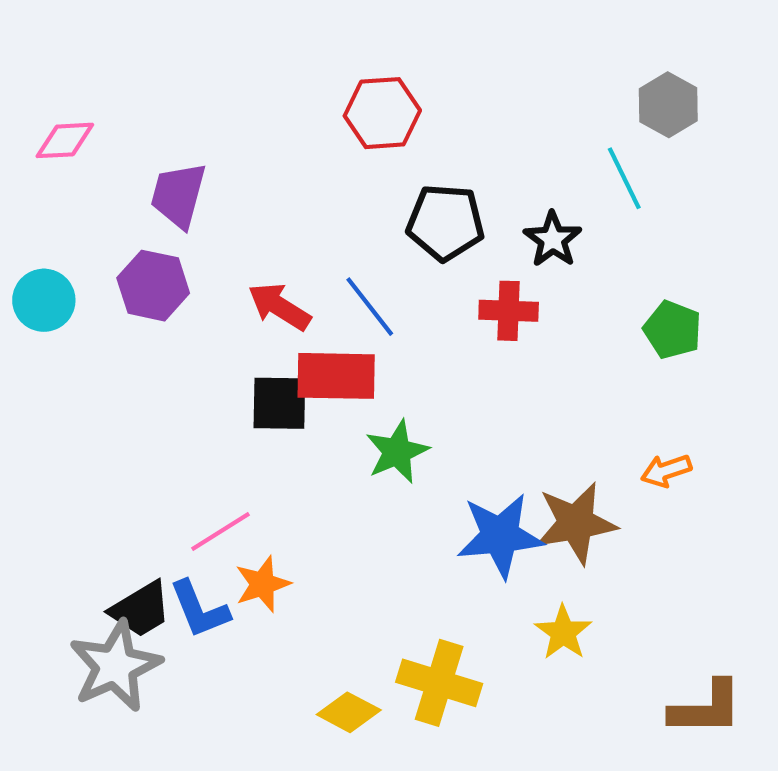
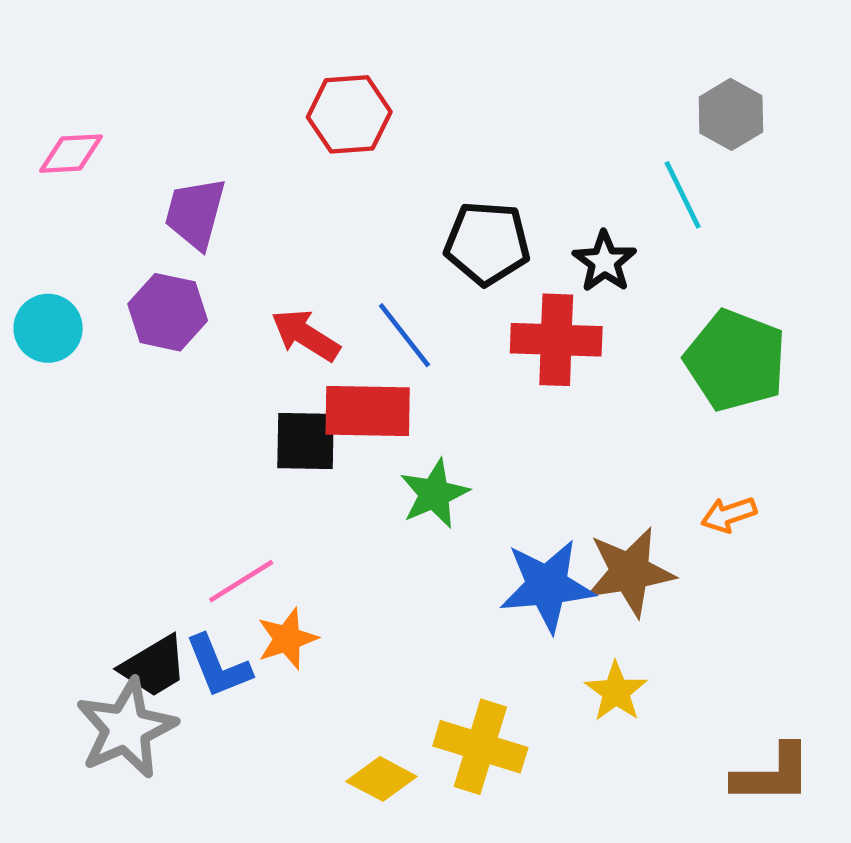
red hexagon: (382, 113) -> (349, 114), moved
red cross: (509, 311) -> (556, 340), size x1.4
green pentagon: (673, 330) -> (736, 360), size x1.6

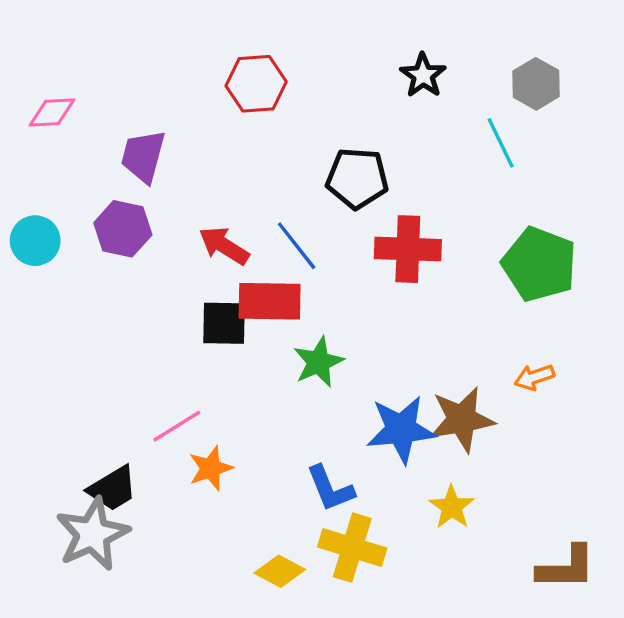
black star: (604, 262) -> (423, 75), moved
blue L-shape: (218, 666) -> (330, 489), moved

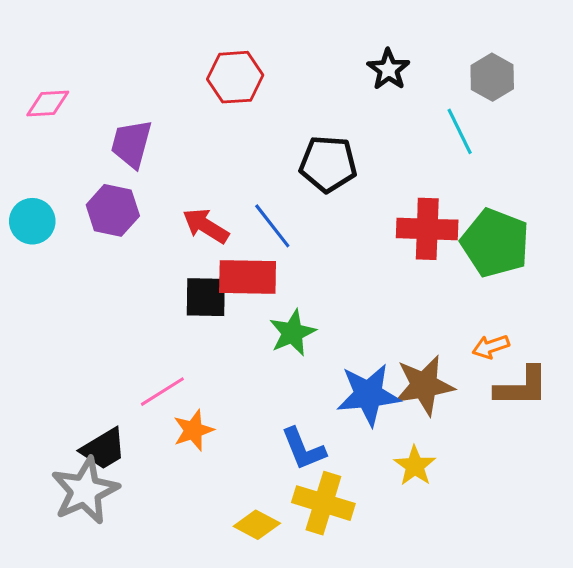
red cross: (408, 249) -> (427, 229), moved
brown L-shape: (566, 568) -> (522, 387), moved

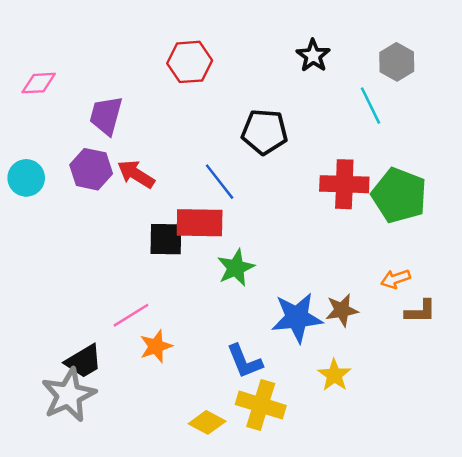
red arrow: (206, 226) -> (136, 174), moved
brown star: (424, 385) -> (342, 310), size x0.7
brown L-shape: (522, 387) -> (420, 311), size x0.7

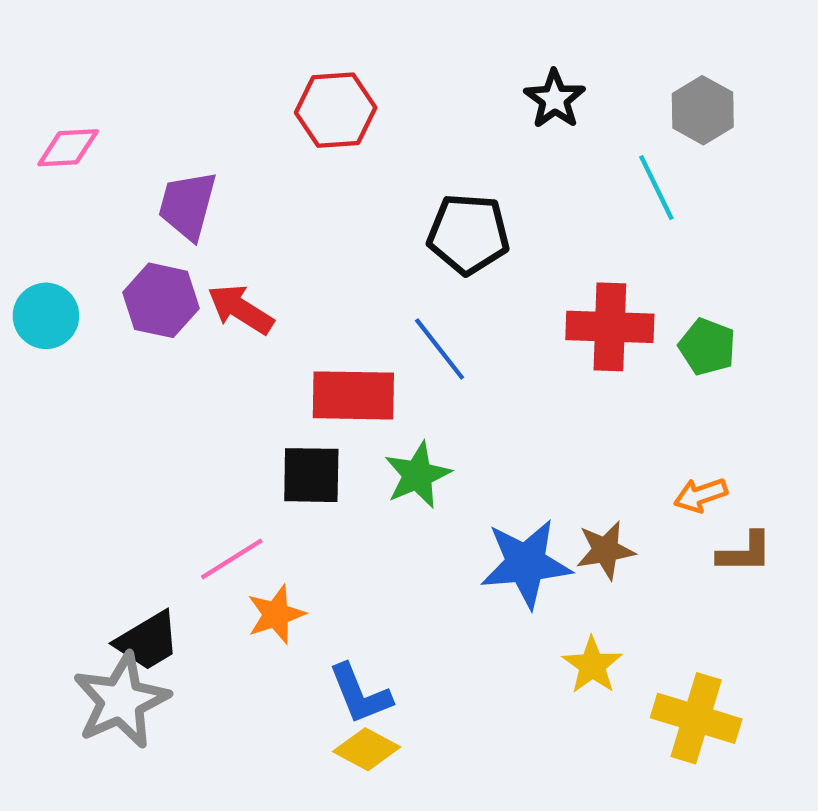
blue line: (220, 182) -> (440, 349), moved
green pentagon: (399, 195) -> (707, 347), size x0.6
black square: (166, 239) -> (311, 475), moved
blue L-shape: (245, 361) -> (360, 694), moved
yellow cross: (261, 405) -> (696, 718), moved

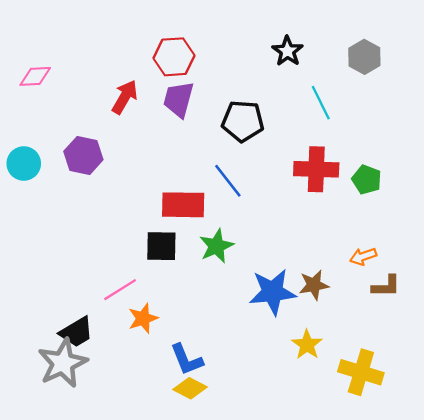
cyan line: (656, 188) -> (321, 103), moved
purple trapezoid: (188, 205) -> (179, 99), moved
red arrow: (241, 309) -> (125, 97), moved, turned 88

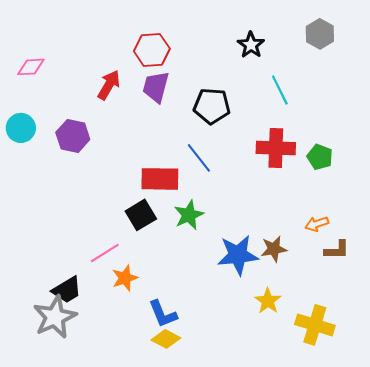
gray hexagon: (364, 57) -> (320, 34), moved
cyan circle: (24, 164) -> (21, 128), moved
black square: (161, 246) -> (141, 215), turned -32

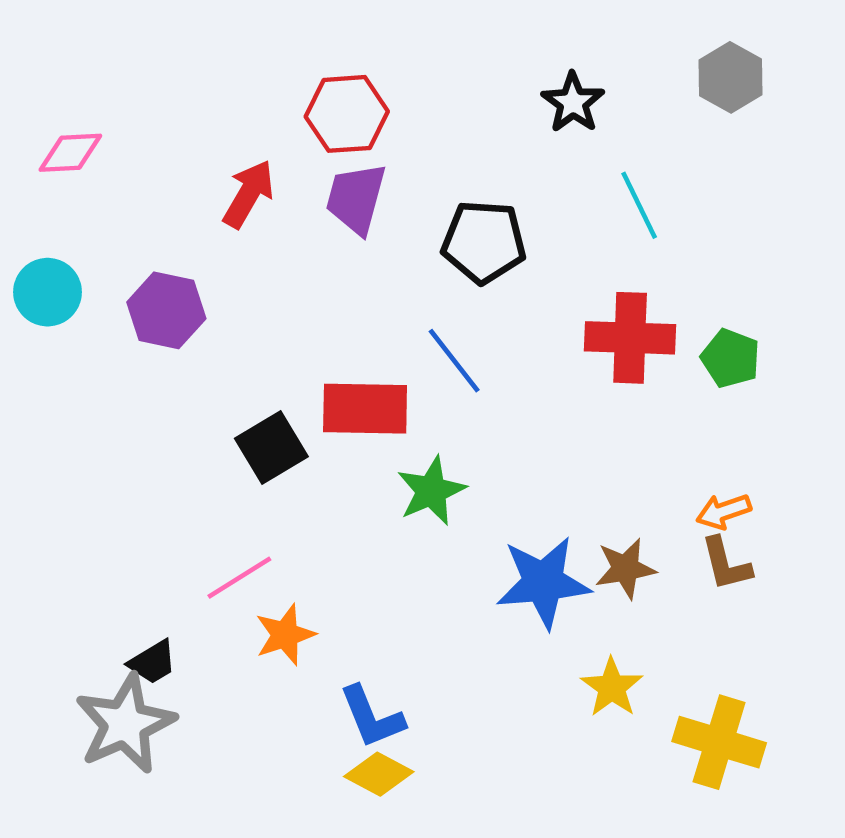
black square: (141, 215) -> (271, 447), moved
brown L-shape: (337, 250) -> (726, 564), moved, turned 76
black trapezoid: (67, 290) -> (153, 662), size x0.7

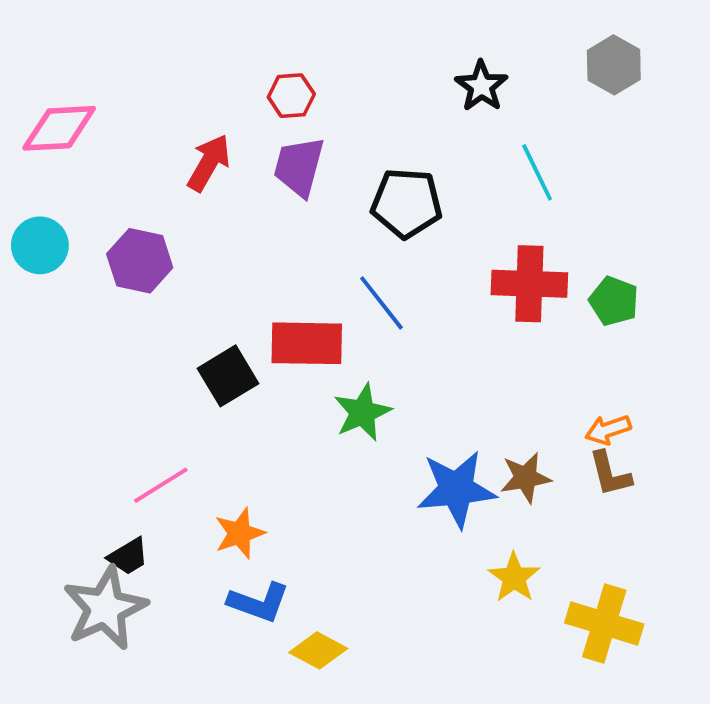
red hexagon: (347, 114) -> (291, 96), size x0.7
pink diamond: (70, 153) -> (59, 128), size x1.4
pink line: (239, 578) -> (161, 485), moved
blue L-shape: (372, 717) -> (259, 602), moved, turned -48

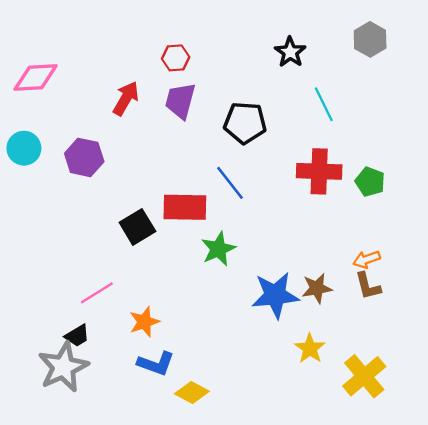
yellow cross: (604, 624) -> (364, 376), turned 33

